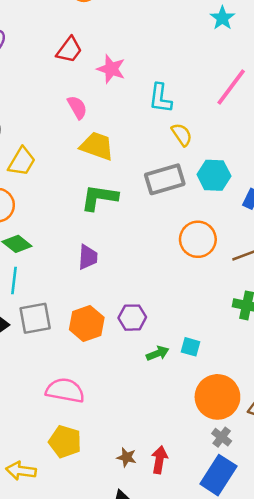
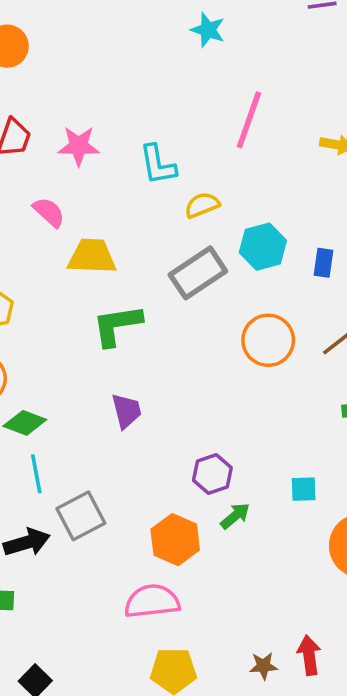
yellow semicircle: (182, 135) -> (202, 205), turned -60
orange hexagon: (87, 323) -> (175, 540), moved
green arrow: (158, 353) -> (235, 516), moved

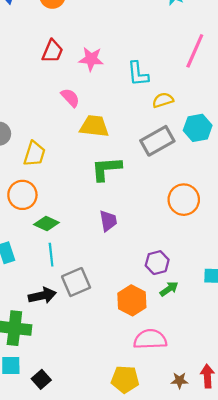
orange circle: (268, 340) -> (184, 200), moved
pink semicircle: (152, 601) -> (150, 339), moved

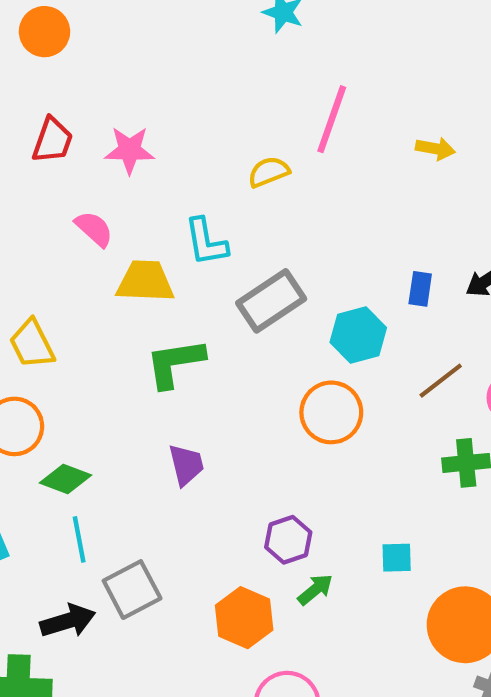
cyan L-shape: (138, 74) -> (206, 242), moved
yellow semicircle: (163, 100) -> (269, 172), moved
cyan hexagon: (198, 128) -> (358, 335), moved
yellow trapezoid: (34, 154) -> (32, 344), turned 140

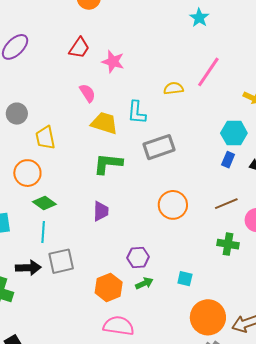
cyan hexagon: (358, 335) -> (234, 133), moved

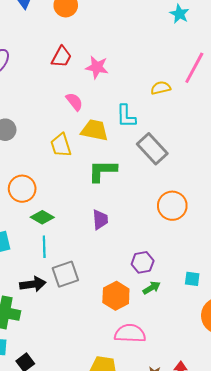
yellow trapezoid: (45, 138) -> (61, 145), moved
gray rectangle: (159, 147) -> (152, 149), turned 72

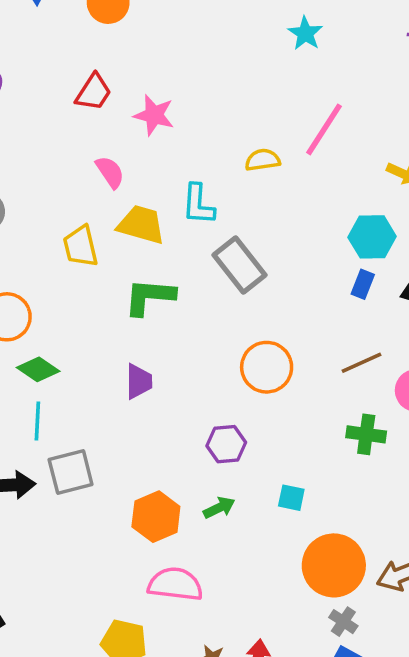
purple hexagon: (143, 262) -> (226, 444), moved

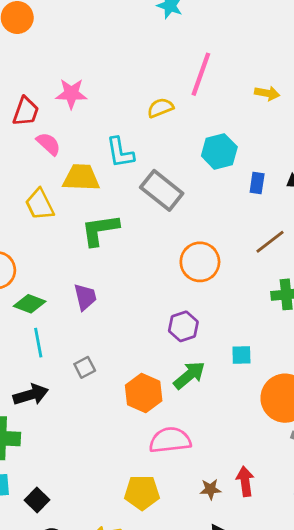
red trapezoid: (93, 92) -> (26, 111), moved
cyan hexagon: (372, 237) -> (219, 151), moved
purple trapezoid: (139, 381) -> (85, 297), moved
gray square: (71, 472) -> (85, 367), moved, size x0.6
green arrow: (219, 508) -> (189, 375), size x1.4

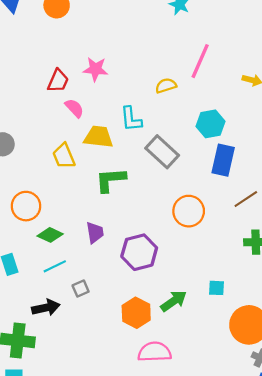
blue rectangle: (257, 183) -> (223, 160), moved, size x1.8
purple hexagon: (183, 326) -> (139, 252), moved, size x1.5
cyan line: (38, 343) -> (55, 266), turned 70
gray square: (85, 367) -> (81, 288), moved

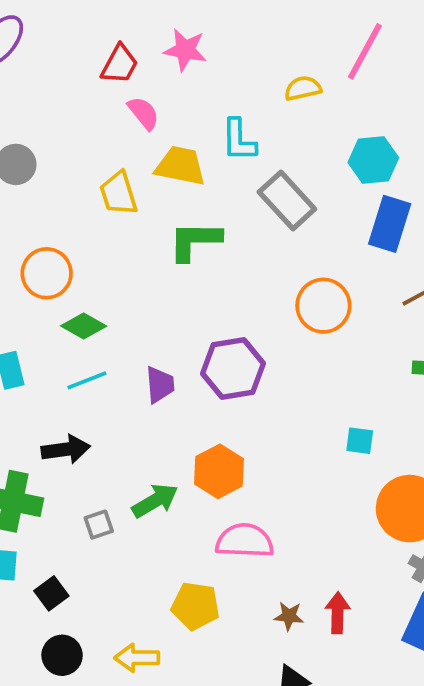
purple trapezoid: (95, 233) -> (160, 385), moved
gray square: (81, 288) -> (99, 525), moved
green arrow: (174, 301) -> (155, 501), moved

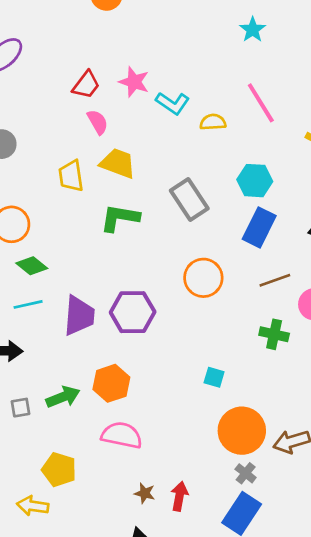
pink line: (365, 51) -> (261, 103), turned -69
cyan L-shape: (239, 140) -> (173, 103), moved, turned -64
purple trapezoid: (160, 385) -> (79, 316), size x1.5
yellow pentagon: (195, 606) -> (59, 470), moved

